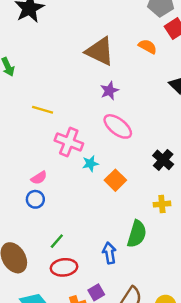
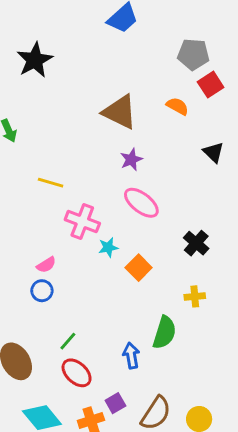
red ellipse: (64, 267) -> (77, 373), turned 50

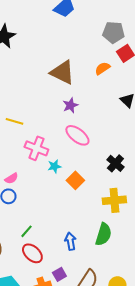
orange semicircle: (177, 106) -> (102, 68), turned -63
yellow cross: (195, 296) -> (114, 200), size x1.6
green semicircle: (164, 333) -> (103, 234), moved

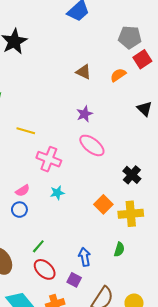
brown triangle: (62, 72) -> (84, 72), moved, size x0.6
cyan star: (54, 166) -> (57, 193), moved
orange square: (75, 180) -> (103, 204), moved
green semicircle: (103, 234) -> (119, 249), size x0.6
purple square: (59, 274) -> (74, 280), moved, turned -32

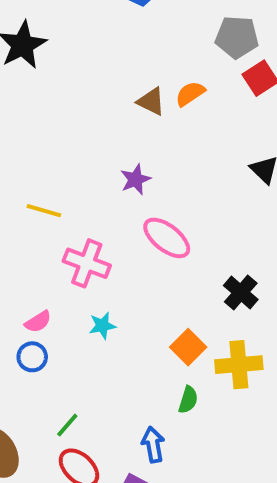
orange semicircle: (118, 75) -> (190, 94), moved
purple star: (85, 114) -> (136, 179), moved
green semicircle: (119, 249) -> (188, 400), moved

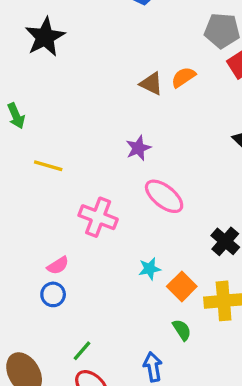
yellow line: (44, 211) -> (48, 166), moved
cyan star: (102, 326) -> (150, 269), moved
green semicircle: (188, 400) -> (182, 330), turned -50

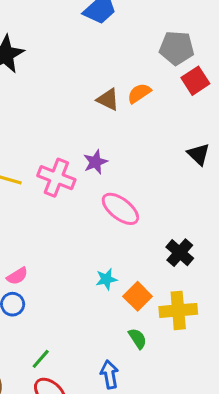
pink cross: (98, 217) -> (56, 178), moved

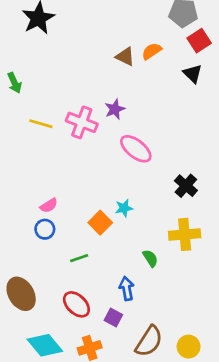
black triangle: (199, 154) -> (193, 74), moved
orange square: (138, 296) -> (100, 223), moved
green line: (41, 359) -> (79, 258), moved, turned 30

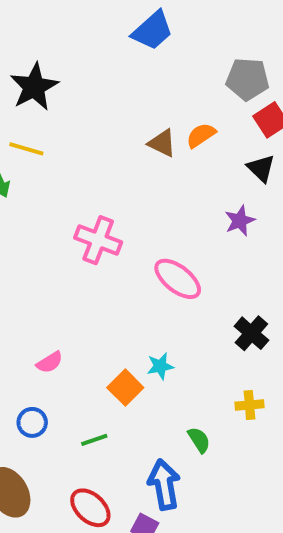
purple star: (115, 109) -> (240, 221), moved
yellow line: (41, 124) -> (26, 149), moved
blue circle: (45, 229) -> (32, 422), moved
yellow cross: (185, 234) -> (249, 405), size x0.6
blue arrow: (127, 289) -> (164, 485), size x1.4

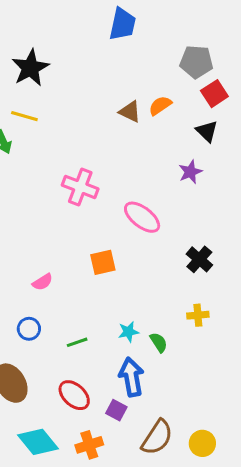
blue trapezoid: (152, 31) -> (122, 24), turned -36
cyan star: (160, 366) -> (128, 332), moved
orange square: (125, 388) -> (103, 262), moved, turned 32

